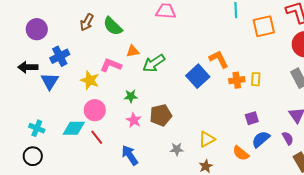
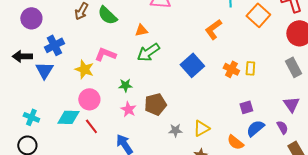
orange square: (264, 26) -> (258, 15), turned -35
orange triangle: (133, 51) -> (141, 30), moved
orange L-shape: (219, 59) -> (213, 29), moved, turned -100
orange cross: (237, 80) -> (231, 69), turned 35
gray star: (177, 149) -> (175, 130), moved

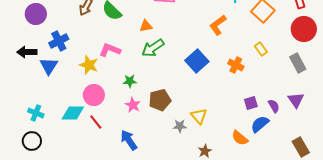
yellow rectangle: (250, 68) -> (261, 49), moved, turned -40
purple semicircle: (282, 127) -> (274, 106), moved
yellow triangle: (201, 128) -> (199, 116), moved, turned -42

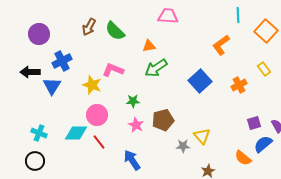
orange cross: (236, 65) -> (239, 85), turned 35

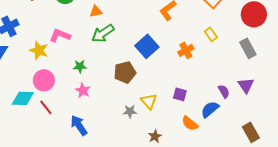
brown pentagon: (163, 120) -> (125, 72), moved
purple square: (254, 123) -> (180, 94), moved, turned 32

